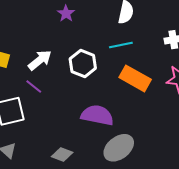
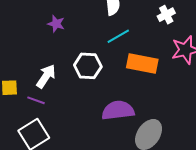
purple line: (34, 87) -> (36, 100), moved

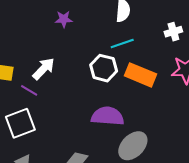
purple star: (56, 24) -> (64, 19), turned -30
white hexagon: (88, 66) -> (104, 68), moved

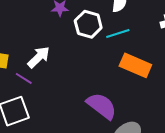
white hexagon: (104, 68) -> (88, 24), moved
purple semicircle: (108, 116) -> (102, 106), turned 32

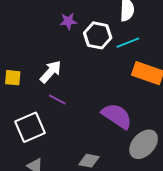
purple line: (24, 78) -> (57, 99), moved

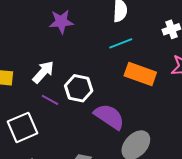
purple star: (68, 21) -> (61, 22), size x1.4
white hexagon: (98, 35) -> (79, 88), moved

